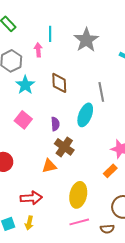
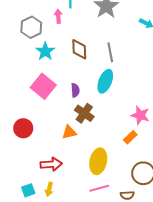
gray line: (101, 92) -> (110, 52), moved
pink square: (23, 120) -> (43, 86), size x1.4

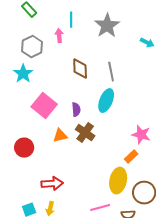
cyan star: (45, 51) -> (23, 74), moved
orange triangle: (69, 132) -> (60, 136), moved
yellow ellipse: (98, 161) -> (118, 181), moved

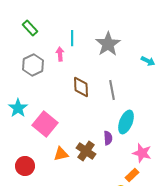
cyan star: (23, 74) -> (18, 108), moved
cyan ellipse: (106, 101) -> (126, 122), moved
purple semicircle: (76, 110) -> (108, 138), moved

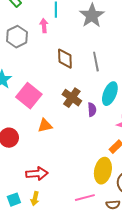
brown cross: (86, 151) -> (72, 98), moved

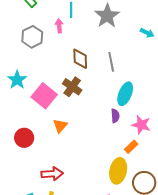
brown cross: (72, 98) -> (72, 87), moved
purple semicircle: (92, 110) -> (115, 116), moved
orange triangle: (45, 126) -> (60, 126), turned -35

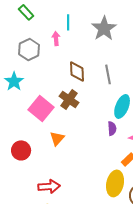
cyan star: (17, 80) -> (14, 81), moved

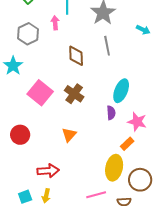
gray line: (108, 74) -> (107, 46), moved
brown cross: (69, 99) -> (74, 94), moved
orange triangle: (57, 138) -> (69, 135), moved

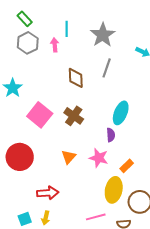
gray hexagon: (28, 34) -> (28, 43), moved
gray line: (107, 46) -> (107, 68), turned 30
pink star: (137, 122) -> (99, 158), moved
red circle: (20, 135) -> (20, 157), size x1.4

